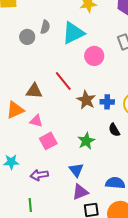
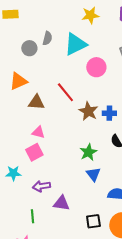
orange triangle: (15, 110) -> (18, 81), moved
pink square: (48, 141) -> (34, 152), moved
blue triangle: (76, 170) -> (93, 174), moved
purple triangle: (80, 192) -> (61, 203), moved, turned 30

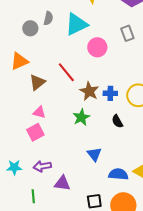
brown triangle: (36, 102) -> (37, 82), turned -42
green star: (88, 152) -> (81, 117), moved
cyan star: (13, 173) -> (14, 167), moved

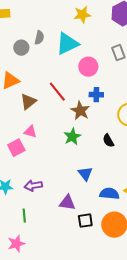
blue cross: (110, 93) -> (96, 95), moved
pink square: (35, 132) -> (16, 148), moved
purple triangle: (62, 183) -> (67, 203), moved

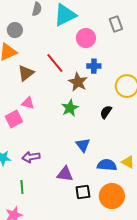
gray circle: (21, 48) -> (15, 30), moved
black semicircle: (108, 141) -> (106, 112), turned 64

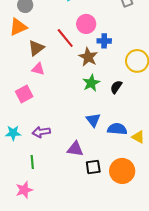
pink circle: (86, 38) -> (86, 24), moved
pink triangle: (28, 103) -> (38, 69), moved
green star: (70, 108) -> (91, 83), moved
blue semicircle: (107, 165) -> (117, 129), moved

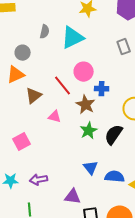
pink triangle: (38, 69) -> (55, 117), moved
black semicircle: (116, 87) -> (114, 135), size x1.5

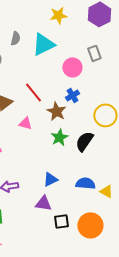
pink circle: (84, 72) -> (72, 67), moved
blue cross: (102, 89) -> (72, 95), turned -32
blue triangle: (91, 168) -> (50, 179), moved, turned 42

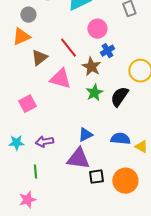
pink circle: (72, 67) -> (97, 29), moved
pink triangle: (25, 123) -> (60, 79), size x1.6
purple triangle: (43, 203) -> (78, 159), size x1.4

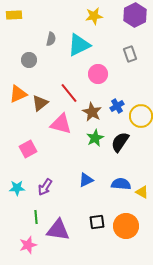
orange triangle: (21, 37) -> (18, 94), moved
blue cross: (107, 51) -> (117, 106), moved
purple arrow: (44, 142) -> (45, 187), turned -48
purple triangle: (78, 159) -> (58, 230), moved

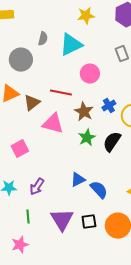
gray circle: (29, 60) -> (21, 60), size x1.5
red line: (69, 93) -> (61, 93), turned -40
blue semicircle: (121, 184) -> (99, 190), moved, turned 42
purple triangle: (58, 230) -> (62, 220), moved, turned 50

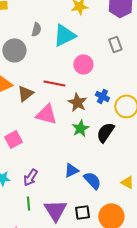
blue cross: (109, 106) -> (102, 96), turned -32
green line: (28, 217) -> (28, 203), moved

